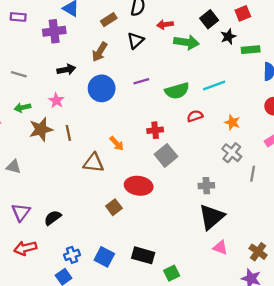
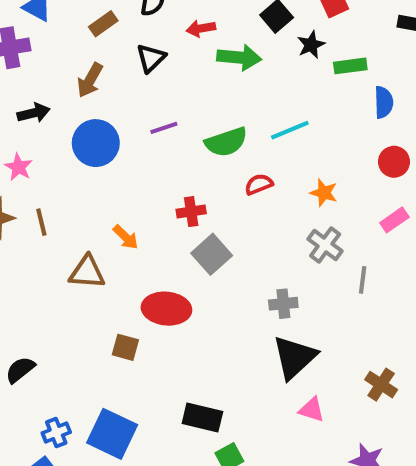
brown square: (114, 207) -> (125, 347), turned -35
brown cross: (258, 252) -> (381, 385), moved
black rectangle: (143, 255) -> (202, 417), moved
blue square: (104, 257) -> (112, 434), size x1.4

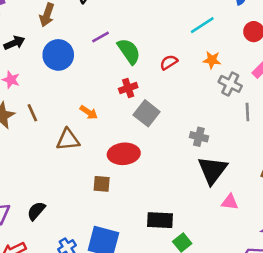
cyan line: (290, 130) -> (202, 25), moved
green semicircle: (226, 142) -> (129, 51), moved, turned -96
gray cross: (325, 245) -> (230, 84), moved
gray cross: (283, 304) -> (199, 137), turned 30

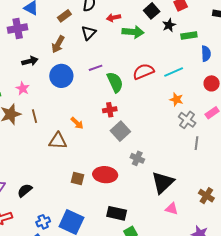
red semicircle: (169, 62) -> (143, 71), moved, size x1.5
gray cross: (199, 137) -> (137, 158), moved
red ellipse: (124, 154) -> (105, 175), moved

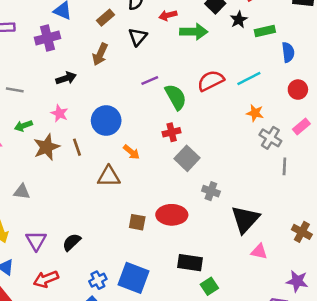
blue circle: (61, 76) -> (106, 121), moved

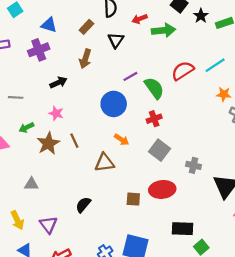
blue circle: (106, 121) -> (114, 104), moved
gray square: (187, 158) -> (160, 150), moved
black semicircle: (72, 242) -> (83, 205), moved

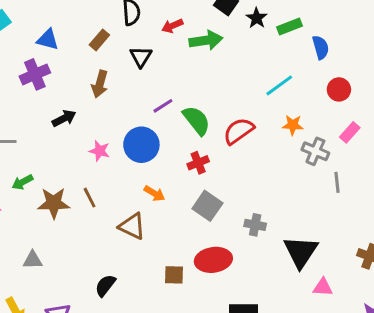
red semicircle: (183, 71) -> (239, 131), moved
pink star: (56, 113) -> (100, 151), moved
brown star: (48, 143) -> (54, 203), turned 30
brown triangle: (104, 163) -> (132, 226), turned 35

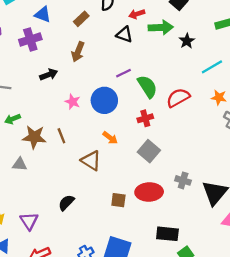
black star: (257, 18) -> (187, 41), moved
black triangle: (141, 57) -> (124, 34), moved, turned -48
gray cross: (255, 225) -> (183, 180), moved
gray triangle: (33, 260) -> (20, 164), moved

